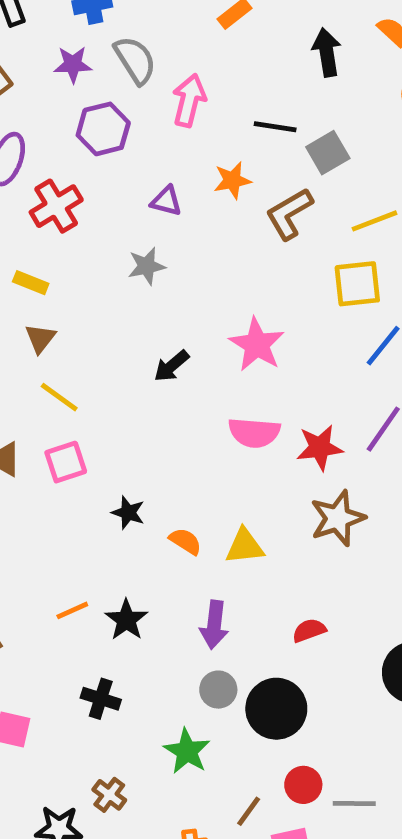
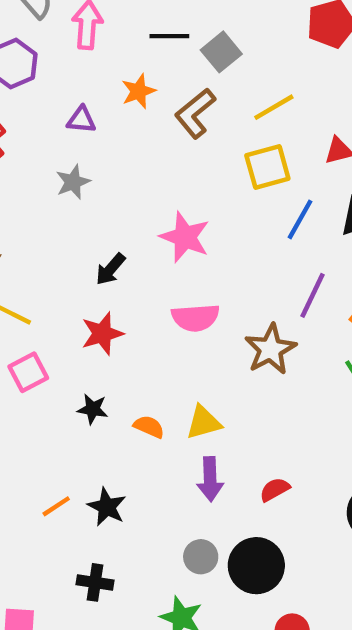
red star: (320, 448) -> (102, 334), moved
brown star: (338, 518) -> (270, 349), moved
purple arrow: (214, 625) -> (210, 479), moved

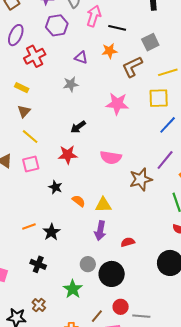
black line: (169, 36) -> (117, 28), moved
pink star: (185, 237) -> (117, 104), moved, turned -30

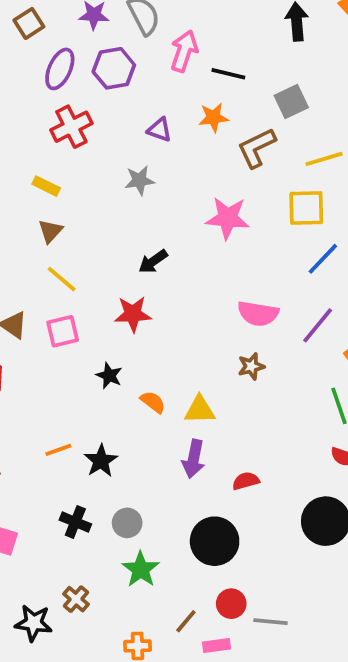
purple ellipse: (16, 35) -> (60, 69), moved
pink semicircle: (111, 157) -> (258, 314), moved
brown star: (141, 179) -> (251, 366), moved, size x0.6
gray circle: (88, 264) -> (127, 523), moved

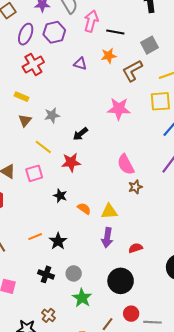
gray star: (140, 180) -> (52, 115), moved
yellow line: (62, 279) -> (43, 147), moved
pink semicircle: (258, 314) -> (126, 164), moved, turned 55

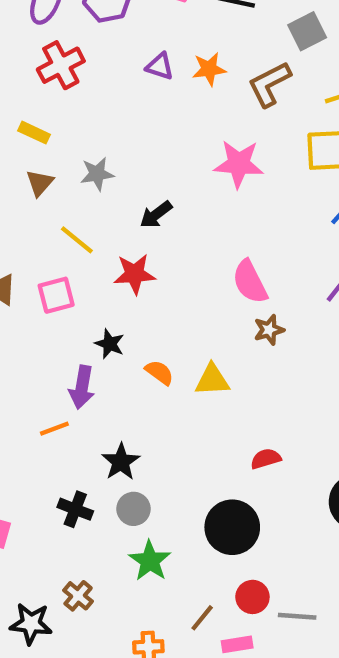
orange star: (109, 56) -> (209, 69), moved
purple arrow: (107, 238) -> (82, 387), moved
black star: (58, 241) -> (121, 462), moved

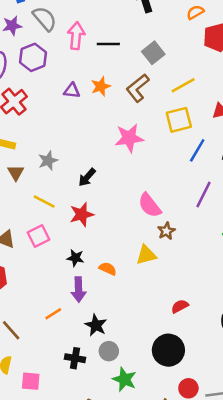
yellow triangle: (212, 380) -> (146, 255), moved
purple arrow: (82, 387) -> (79, 289), moved

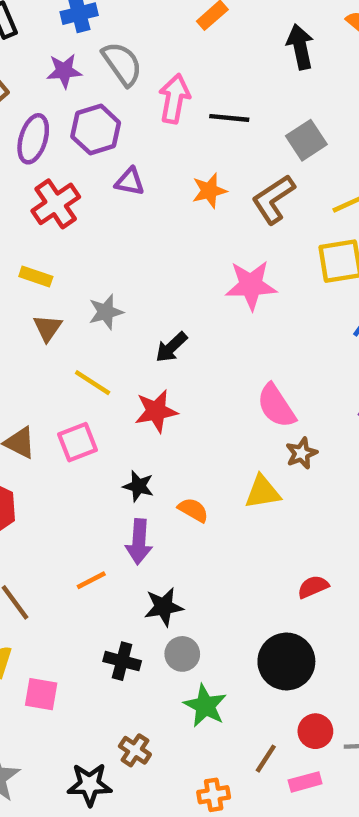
purple triangle: (72, 91) -> (130, 182), moved
black star: (96, 325) -> (164, 607), turned 30

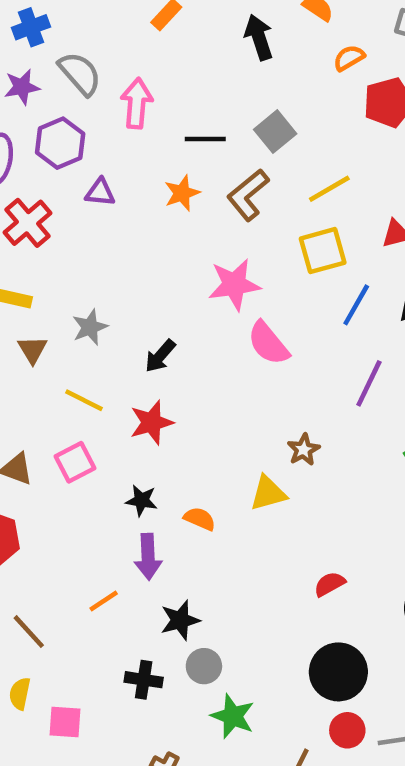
black line: (229, 118) -> (205, 139), moved
pink semicircle: (276, 406) -> (268, 343), moved
black circle: (286, 661) -> (338, 672), moved

